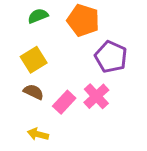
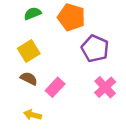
pink cross: (96, 96) -> (105, 87), moved

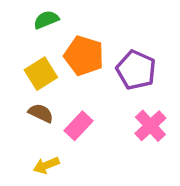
orange pentagon: (71, 17) -> (84, 56), moved
yellow arrow: (33, 115) -> (46, 165), turned -36

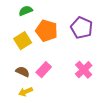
purple pentagon: (136, 70) -> (82, 28), moved
brown semicircle: (41, 113) -> (23, 72), moved

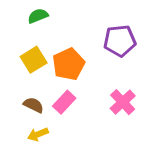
purple pentagon: (82, 28) -> (120, 41), turned -30
orange pentagon: (47, 31) -> (69, 64), moved, turned 30

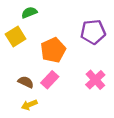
yellow square: (34, 60) -> (16, 36), moved

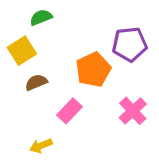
orange pentagon: (53, 50) -> (93, 70), moved
brown semicircle: (26, 82) -> (36, 82), moved, turned -49

